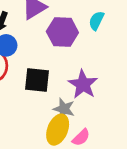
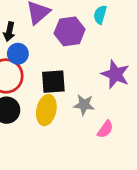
purple star: (83, 84) -> (115, 74), moved
yellow ellipse: (58, 130) -> (46, 110), moved

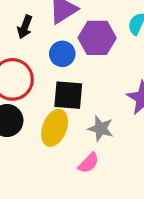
blue circle: (18, 54) -> (62, 54), moved
pink semicircle: (105, 129) -> (89, 163), moved

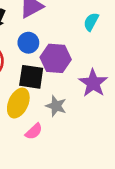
purple hexagon: (97, 38) -> (56, 58), moved
pink semicircle: (89, 163) -> (34, 131), moved

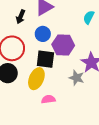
gray star: (56, 106) -> (77, 78), moved
pink semicircle: (34, 131) -> (48, 99), turned -144

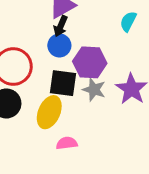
black arrow: (21, 17) -> (61, 26), moved
gray star: (77, 78) -> (94, 90), moved

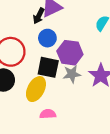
black arrow: (61, 26) -> (39, 16), moved
gray star: (94, 90) -> (72, 74), turned -30

